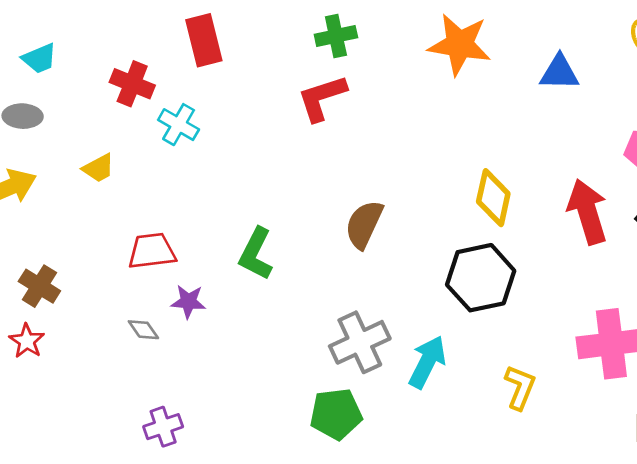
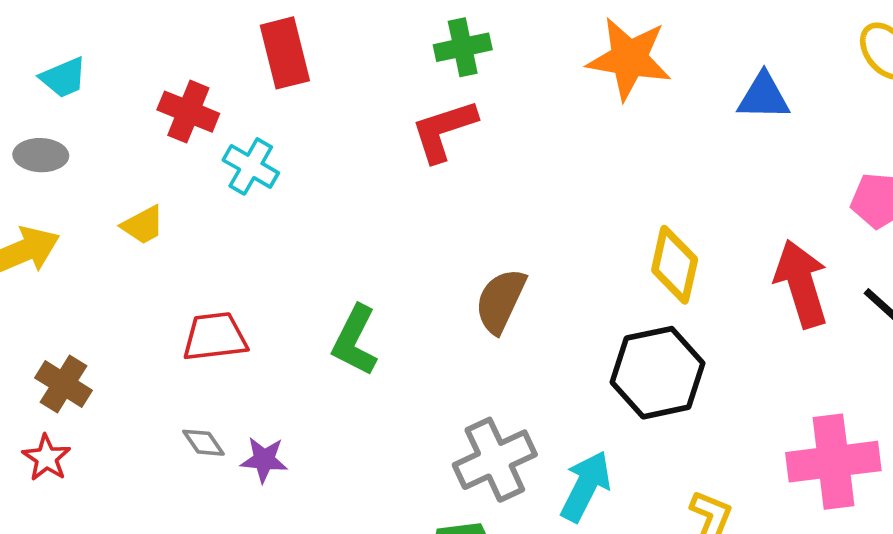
purple star: (188, 302) -> (264, 460), moved

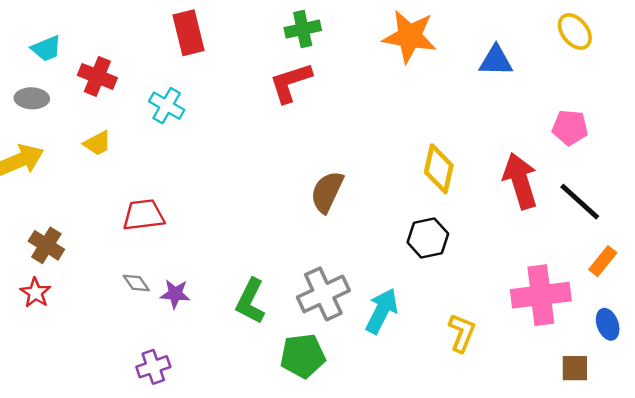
red cross: (188, 112) -> (97, 76), moved
green L-shape: (355, 341) -> (250, 301), moved
black hexagon: (658, 373) -> (428, 238), size x0.7

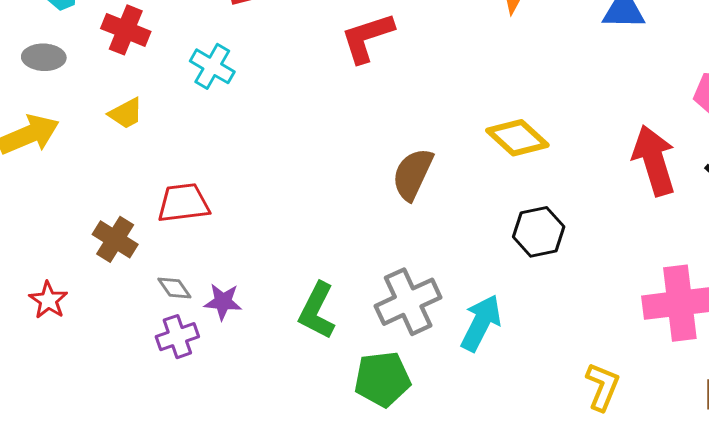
yellow diamond: (439, 169) -> (517, 138), moved, turned -60
brown cross: (46, 245) -> (115, 239), moved
yellow L-shape: (462, 333) -> (602, 387), moved
purple cross: (153, 367) -> (177, 337), moved

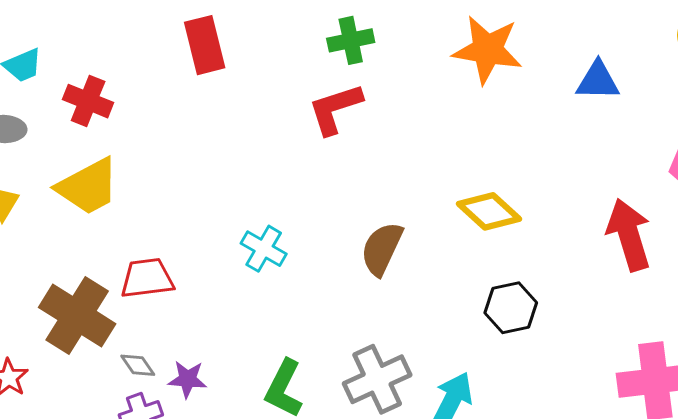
cyan cross: (212, 66) -> (264, 249), moved
yellow trapezoid: (126, 113) -> (88, 187), size x1.8
brown cross: (115, 239) -> (77, 316), size x1.6

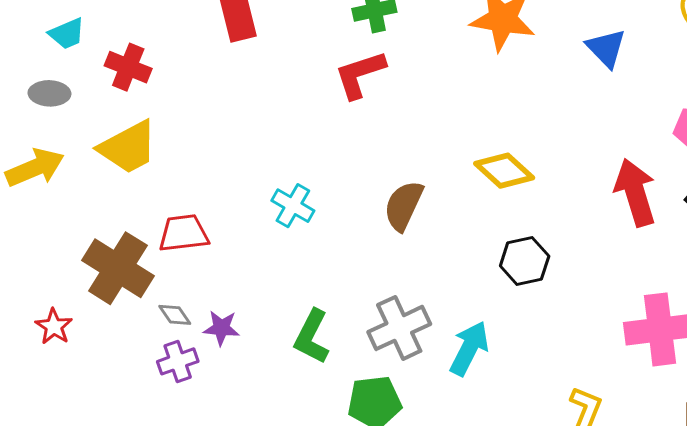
blue triangle: (598, 81) -> (606, 48), turned 45

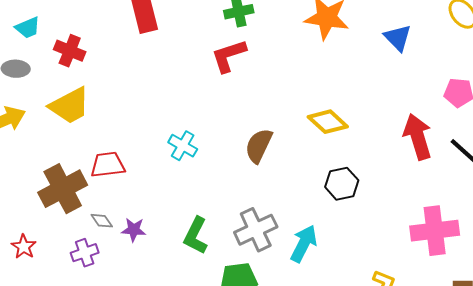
brown cross: (118, 268) -> (63, 189), turned 30
red star: (54, 327) -> (24, 247), moved
purple cross: (178, 361) -> (85, 253), moved

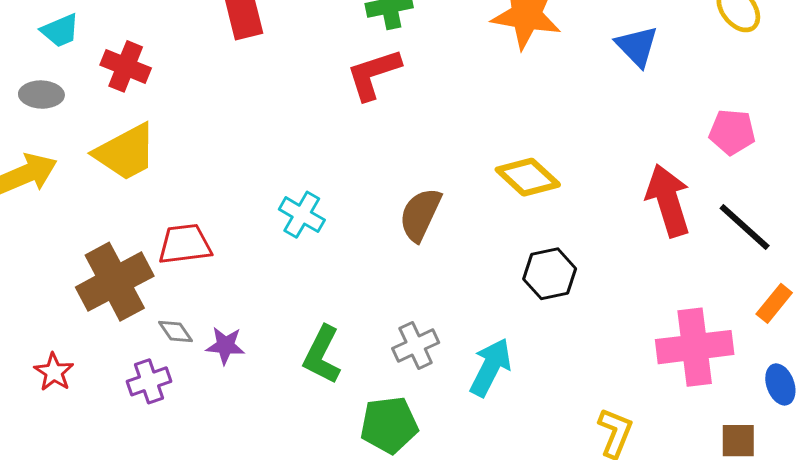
gray cross: (256, 230) -> (416, 346), size x0.7

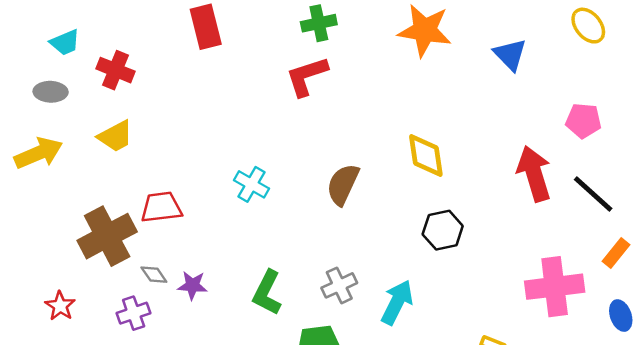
yellow trapezoid: (126, 152) -> (115, 136), size x0.7
yellow diamond: (528, 177) -> (426, 156), turned 39

